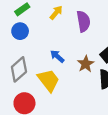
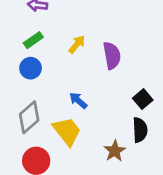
brown star: (86, 64) -> (115, 151), moved

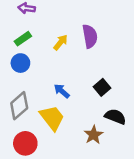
purple semicircle: (112, 56) -> (90, 36), moved
black square: (143, 99) -> (102, 87), moved
black semicircle: (140, 130) -> (115, 117), turned -65

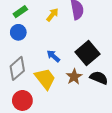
black square: (102, 87) -> (87, 53), size x1.6
brown star: (93, 135) -> (74, 77), moved

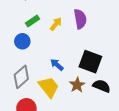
green rectangle: (20, 12) -> (32, 21), moved
black square: (87, 53) -> (90, 62), turned -30

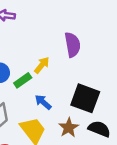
green rectangle: (32, 21) -> (23, 80), moved
yellow arrow: (56, 24) -> (42, 65), moved

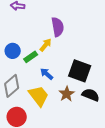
purple semicircle: (72, 45) -> (58, 27), moved

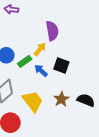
black square: (80, 71) -> (61, 65), moved, size x0.7
blue arrow: (47, 74) -> (41, 71), moved

